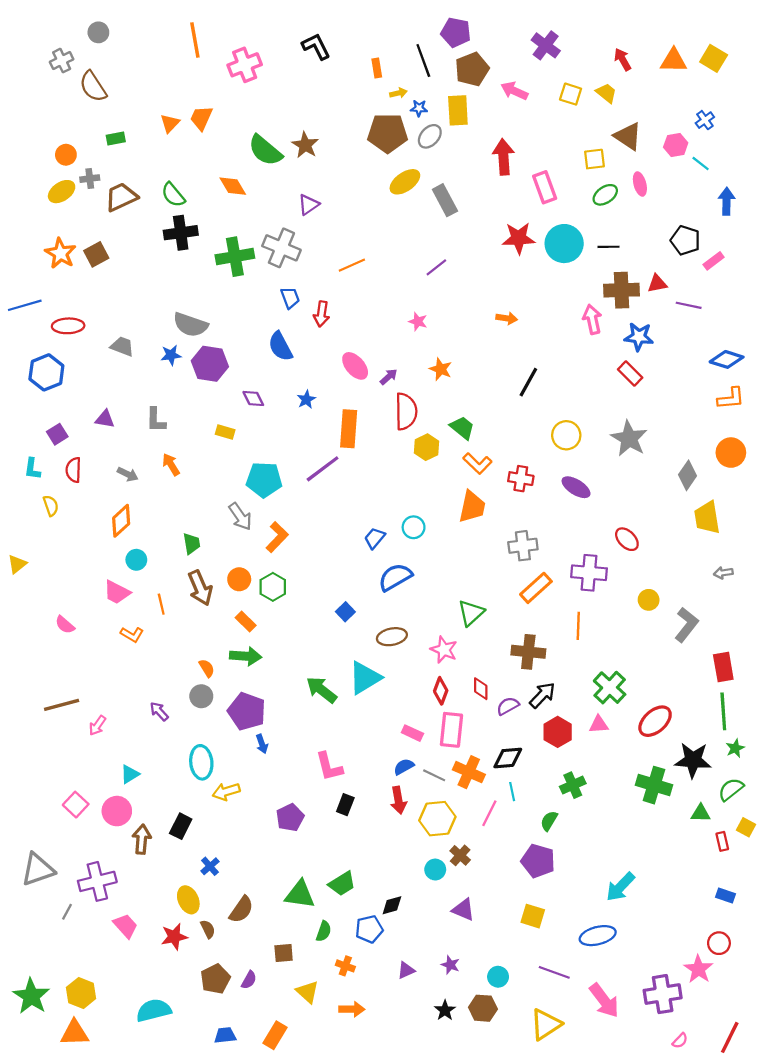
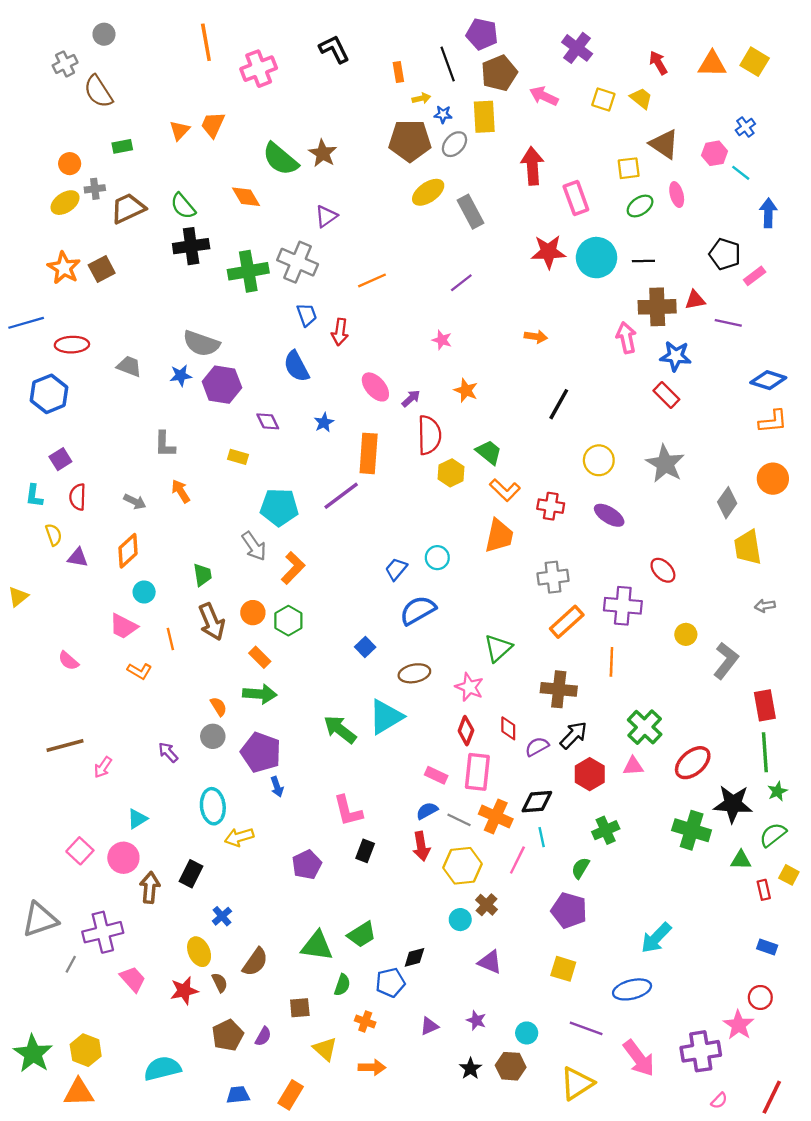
purple triangle: (105, 419) -> (78, 558), moved

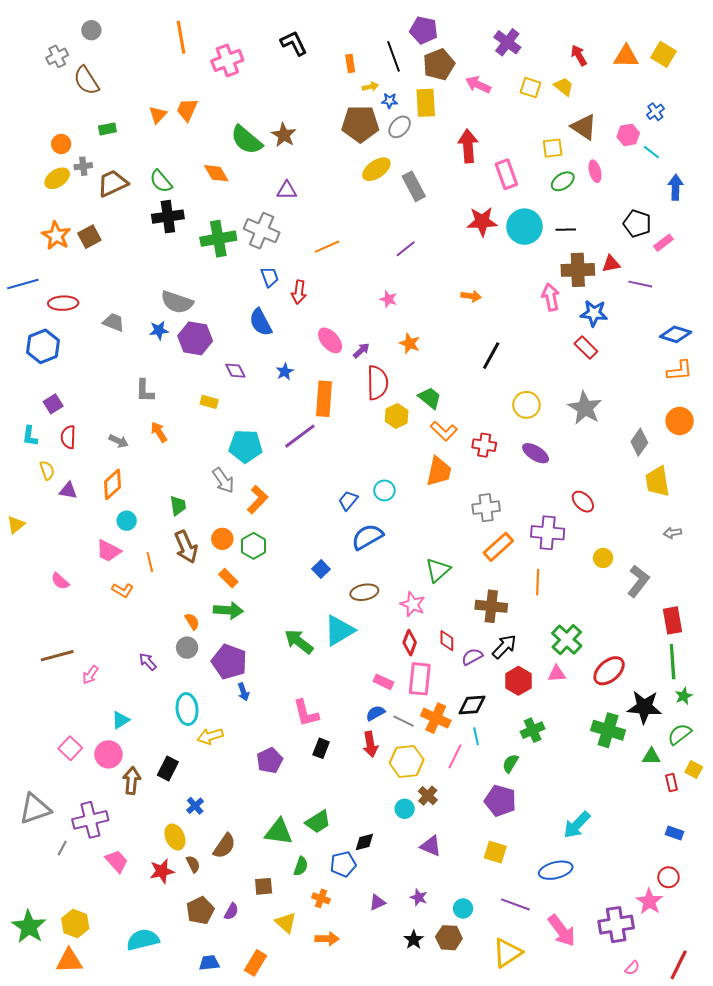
purple triangle: (326, 216) -> (287, 190), turned 35

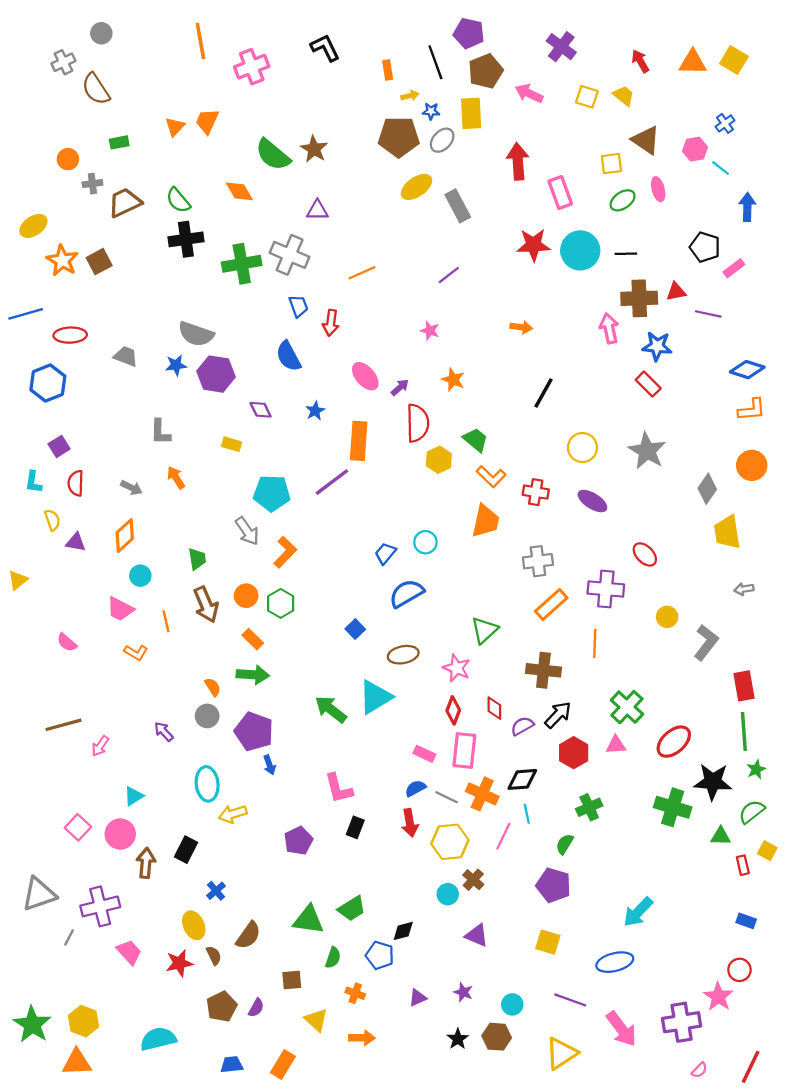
yellow ellipse: (57, 178) -> (33, 226), moved
blue pentagon: (343, 864) -> (380, 955), turned 30

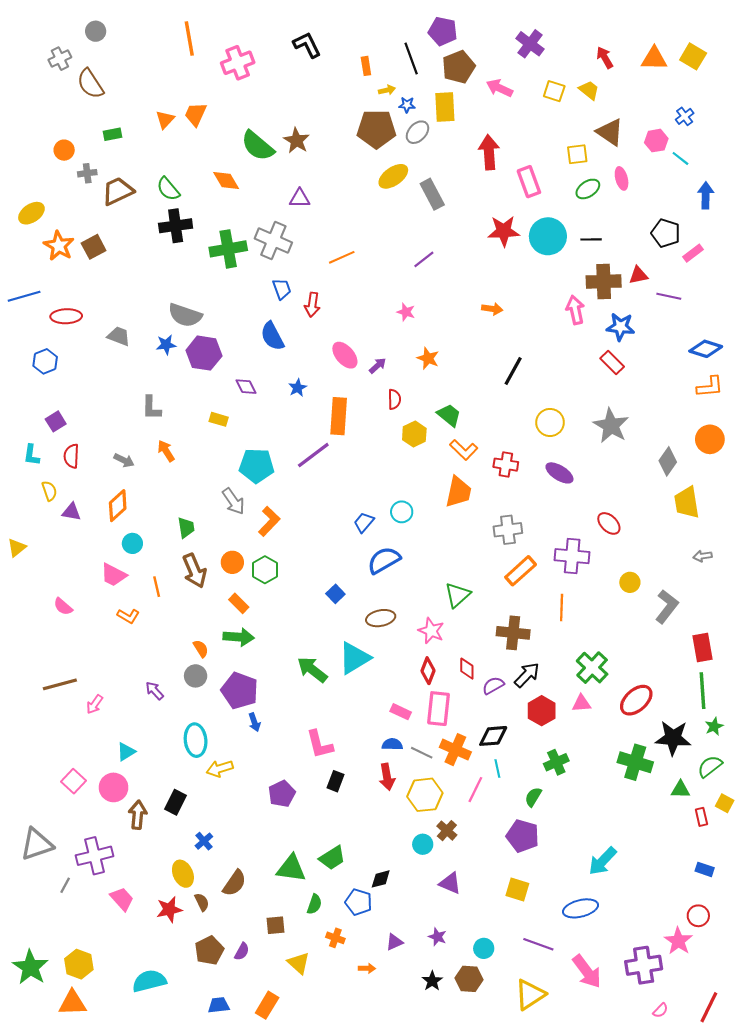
blue hexagon: (48, 383) -> (45, 361), size x0.7
red semicircle: (418, 423) -> (394, 399), size x0.6
blue semicircle: (415, 788) -> (392, 744), turned 30
orange arrow: (362, 1038) -> (367, 968), moved, size x0.7

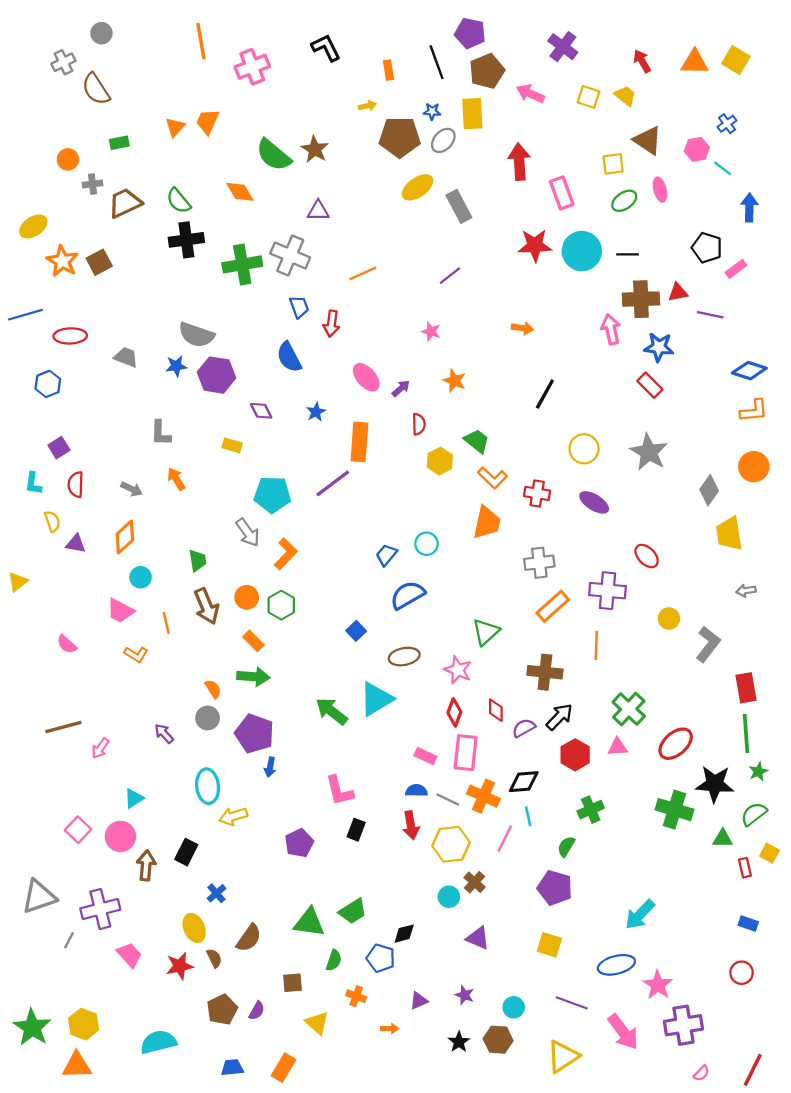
yellow arrow: (387, 90) -> (367, 106), moved
blue arrow: (254, 722) -> (270, 767), turned 30
pink star: (678, 941) -> (658, 985), moved

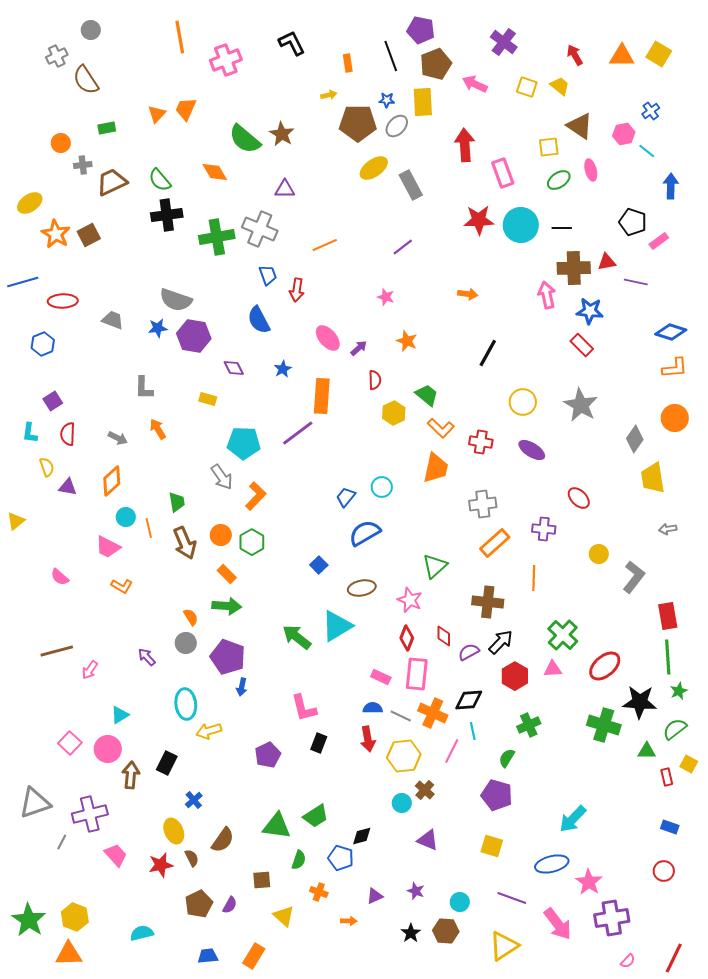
purple cross: (607, 591) -> (544, 529), size x0.7
orange line: (166, 623) -> (149, 528), moved
cyan semicircle: (158, 1042) -> (142, 933), size x0.7

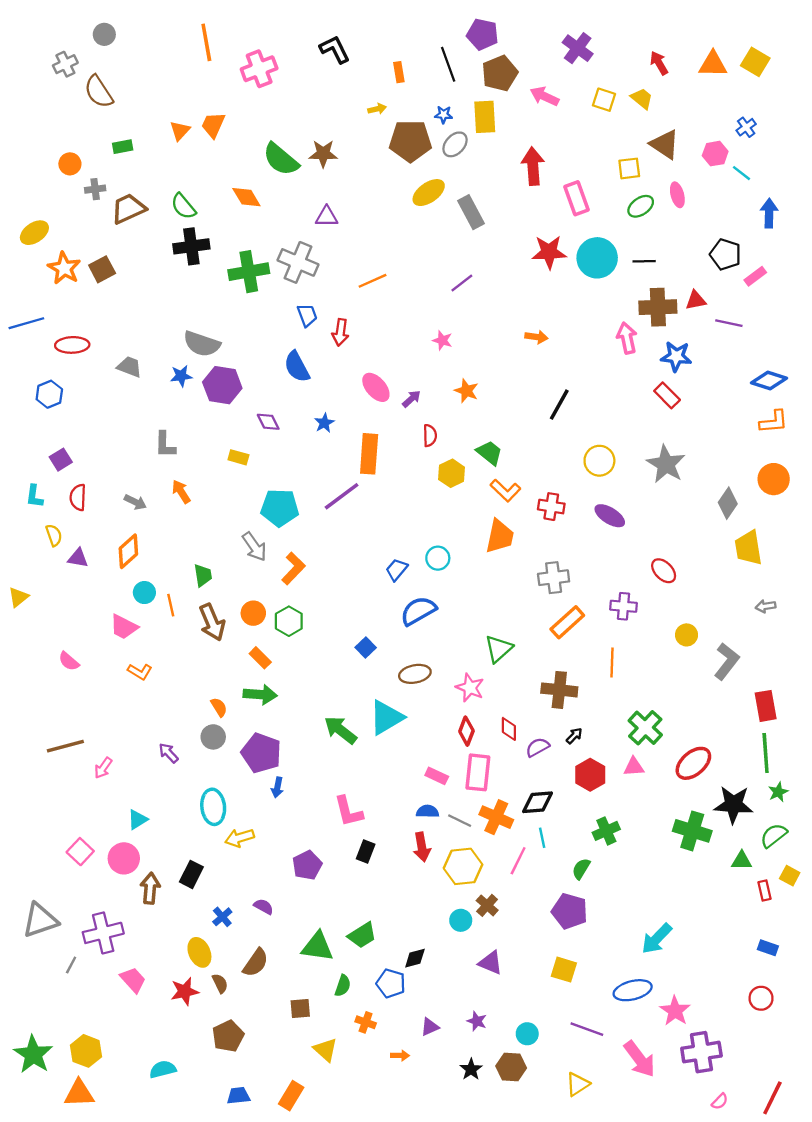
brown star: (282, 134) -> (323, 154), turned -30
black arrow: (501, 642) -> (574, 736), size x0.6
purple semicircle: (230, 905) -> (264, 907), moved, turned -90
yellow triangle: (504, 946) -> (578, 1084), size x0.7

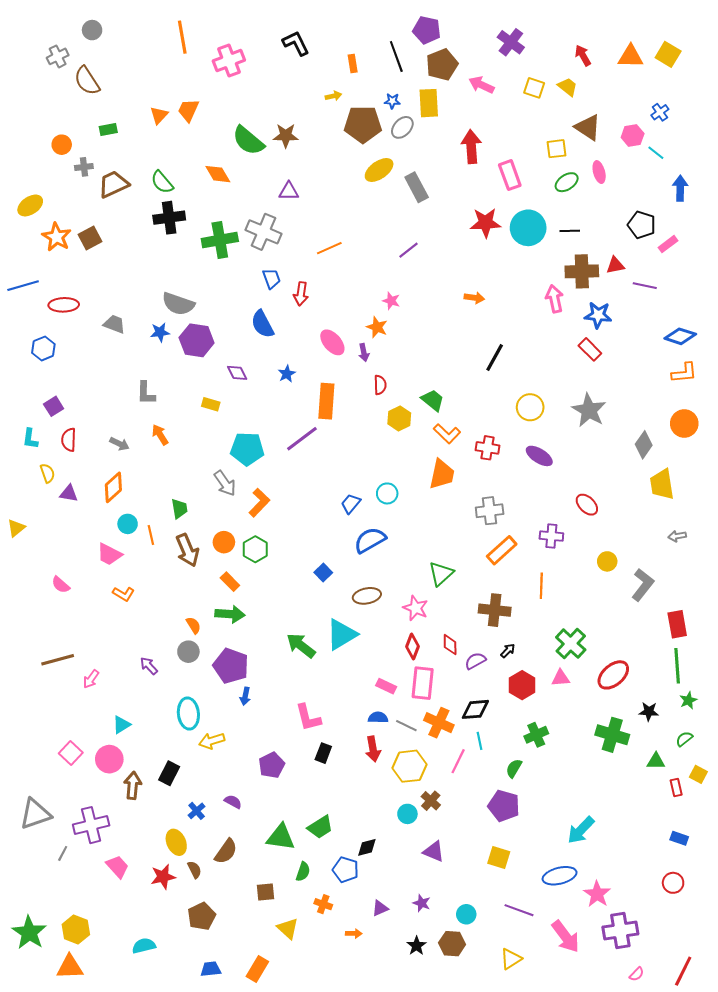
orange star: (466, 391) -> (377, 327), moved
purple arrow: (411, 399) -> (364, 353), turned 120
black star: (734, 805) -> (649, 711), size x0.6
green semicircle: (774, 835) -> (684, 739), size x0.7

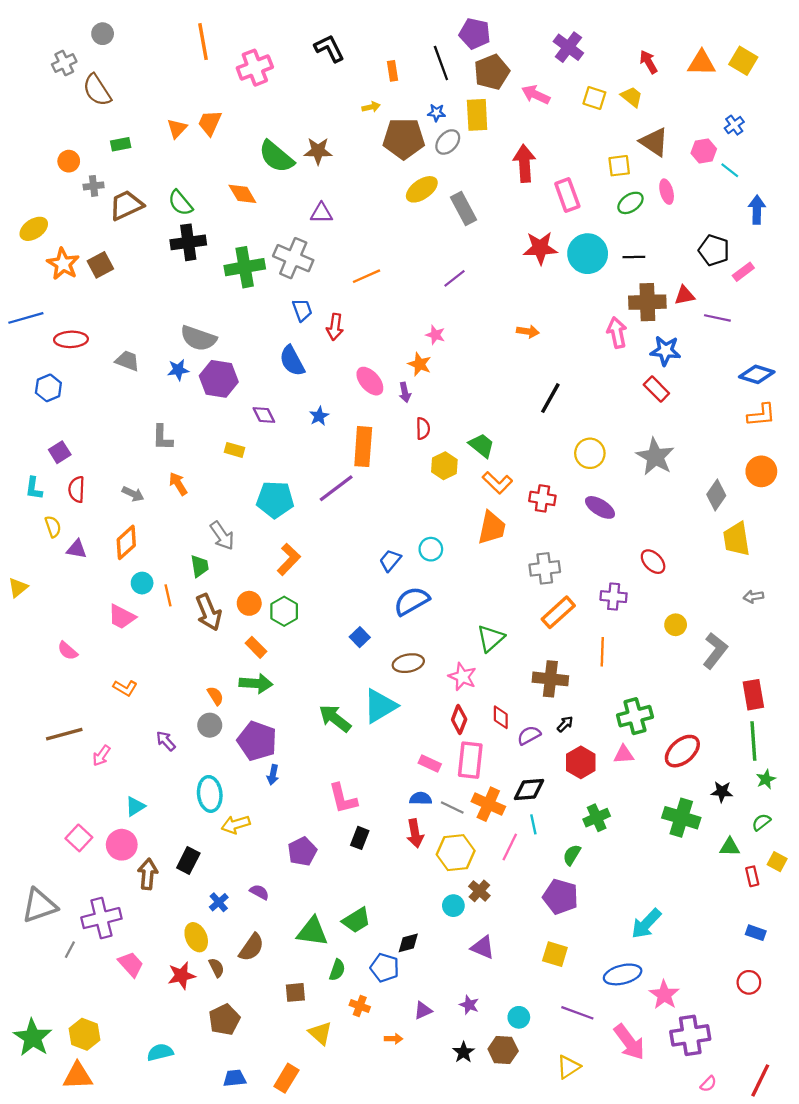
gray arrow: (225, 483) -> (222, 536), moved
orange L-shape: (124, 594) -> (125, 688), moved
green cross: (571, 644) -> (635, 716), turned 32

